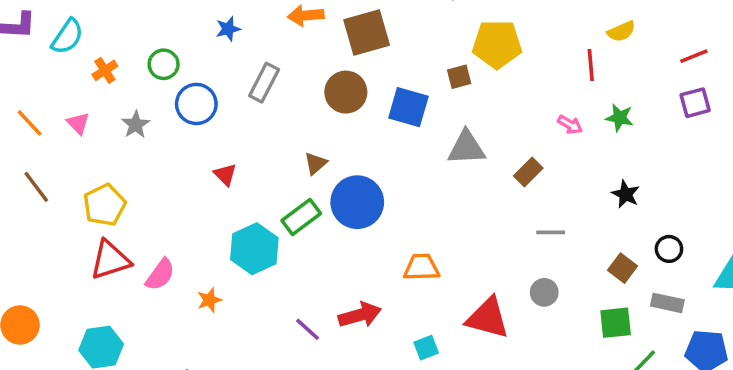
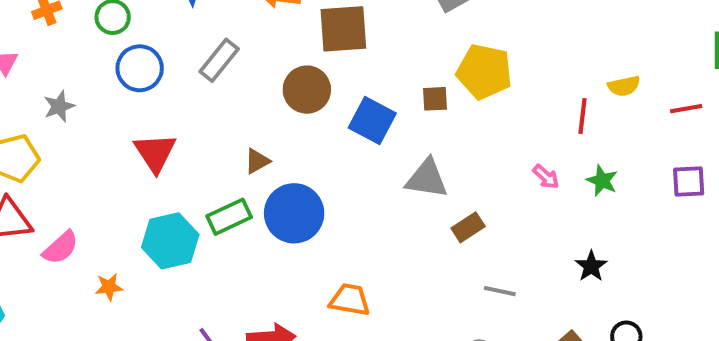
red line: (694, 56) -> (686, 109), moved
gray star: (136, 125) -> (59, 106), moved
brown rectangle: (528, 172) -> (468, 227), moved
red triangle: (225, 175) -> (155, 153), size x1.6

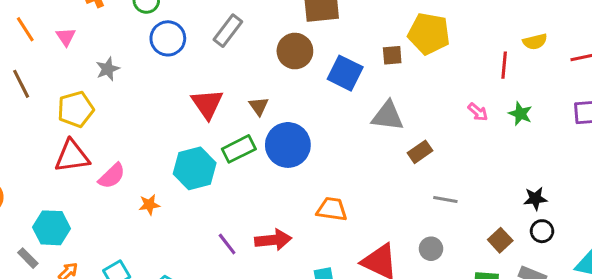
red triangle: (155, 153) -> (207, 104), moved
brown triangle: (257, 161) -> (259, 106), turned -35
black star: (591, 266) -> (535, 199), moved, turned 30

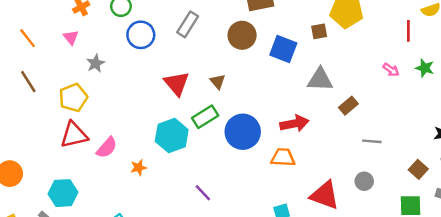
pink triangle: (66, 37) -> (71, 37), moved
blue circle: (288, 145) -> (243, 132), moved
red arrow: (273, 240) -> (294, 124), moved

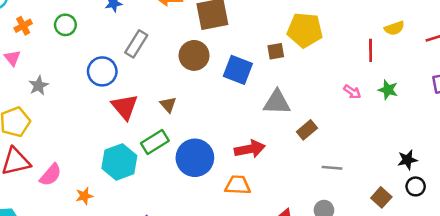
blue circle: (141, 35) -> (102, 71), moved

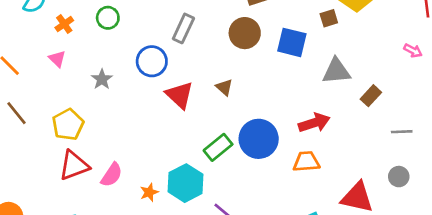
gray star: (39, 86) -> (102, 79), moved
green rectangle: (155, 142) -> (218, 147), moved
cyan hexagon: (119, 162) -> (186, 183), moved

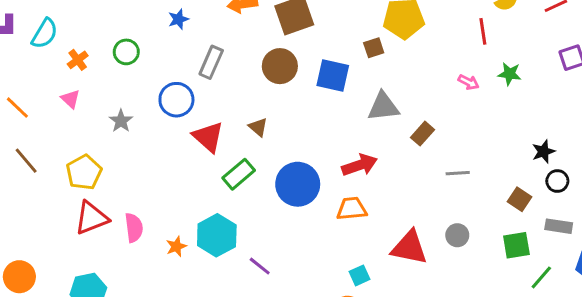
green rectangle: (218, 147) -> (239, 174), moved
pink semicircle: (112, 175) -> (134, 228), turned -40
gray circle: (399, 177) -> (457, 235), moved

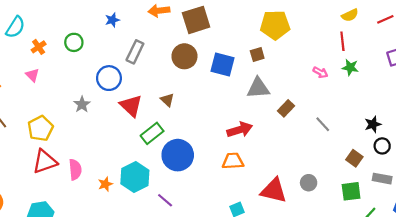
red line: (483, 31) -> (342, 41), moved
brown square: (374, 48) -> (257, 54), moved
gray star: (121, 121) -> (82, 104), moved
gray line: (458, 173) -> (323, 124), moved, turned 49
blue circle: (298, 184) -> (178, 155), moved

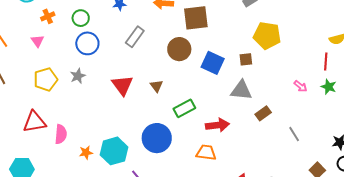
blue circle: (109, 78) -> (87, 43), moved
yellow pentagon: (40, 128) -> (46, 79), moved
green rectangle: (152, 133) -> (184, 108), moved

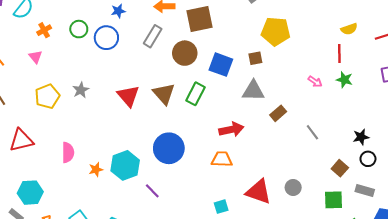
gray rectangle: (135, 37) -> (153, 36), moved
blue circle: (87, 43) -> (106, 38), moved
brown triangle: (156, 86) -> (164, 94), size x1.6
green rectangle: (184, 108) -> (196, 94), moved, turned -30
red triangle: (34, 122) -> (21, 140), moved

